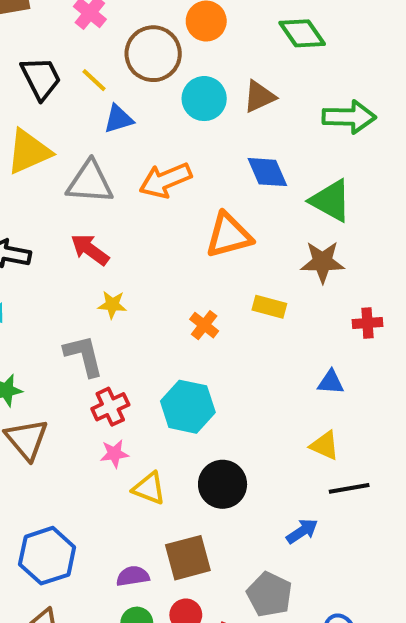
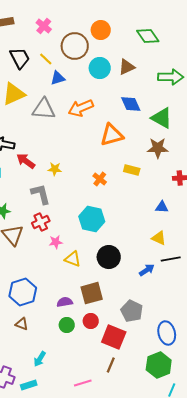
red arrow: (90, 250) -> (26, 161), moved
red cross: (110, 407) -> (41, 222), moved
blue arrow: (302, 531) -> (147, 270), moved

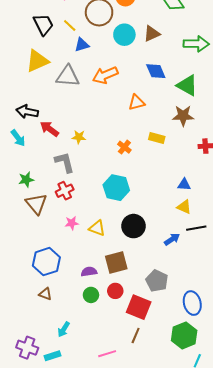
orange triangle: (112, 135) -> (137, 103), size x0.7
blue triangle: (162, 207) -> (184, 185), moved
pink star: (56, 242) -> (72, 223), moved

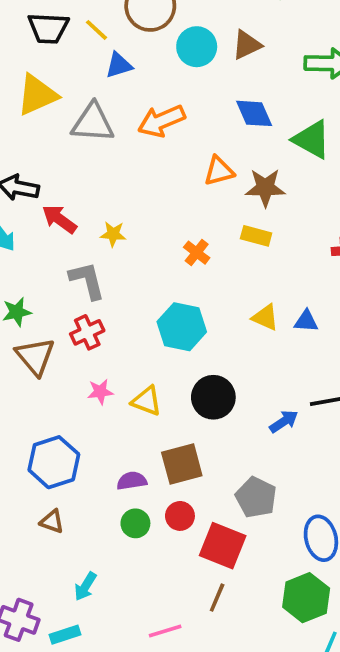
black trapezoid: (43, 25) -> (48, 28), turned 120
brown star: (183, 116) -> (265, 188), moved
yellow triangle: (184, 207) -> (265, 317), moved

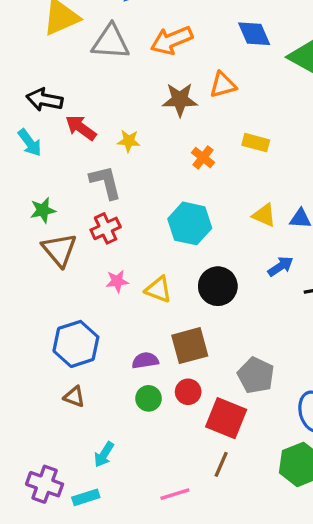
brown star: (265, 188) -> (180, 100), moved
blue arrow: (284, 421) -> (281, 266), moved

